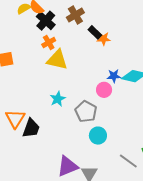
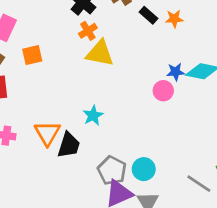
orange star: (104, 39) -> (174, 19), moved
cyan star: (58, 99) -> (93, 115), moved
gray pentagon: (86, 111) -> (112, 170), moved
cyan circle: (98, 136) -> (144, 169), moved

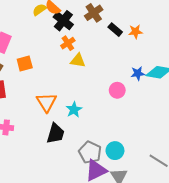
yellow triangle: (100, 53) -> (78, 61), size x0.7
pink circle: (163, 91) -> (117, 90), moved
orange triangle: (47, 133) -> (46, 102), moved

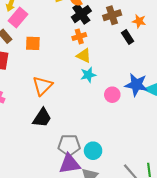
orange star: (135, 32) -> (139, 21), moved
blue star: (138, 73) -> (136, 85), size x1.6
cyan star: (74, 110) -> (88, 75), moved
gray pentagon: (90, 152) -> (69, 145), turned 30

